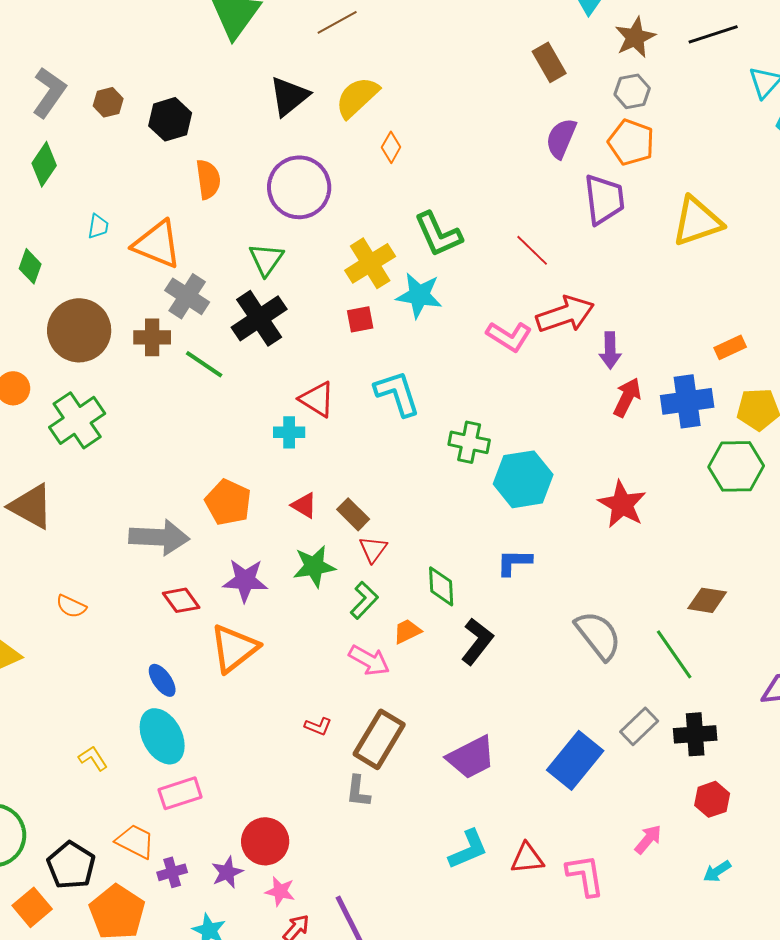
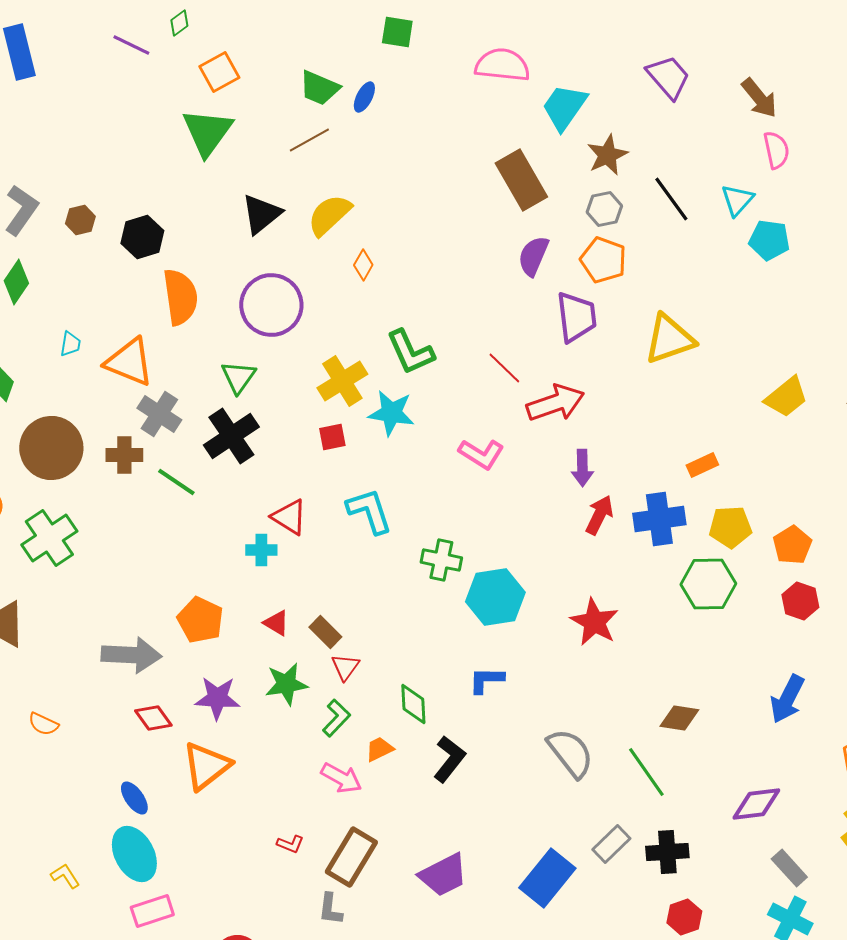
black line: (713, 34) -> (671, 199), moved, turned 72
brown rectangle: (549, 62) -> (521, 180), size x1.5
orange semicircle: (208, 179) -> (180, 297), size x1.4
red arrow: (565, 314) -> (555, 403), moved

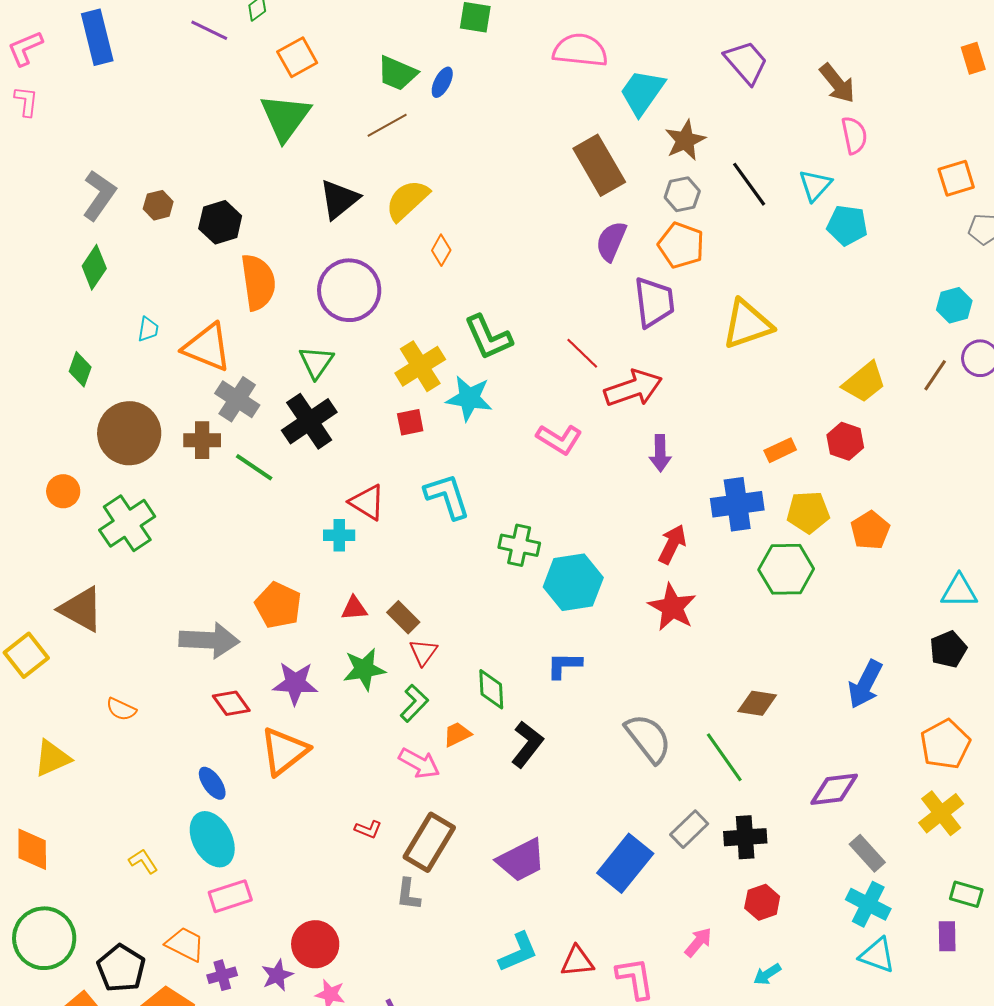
red arrow: (599, 515) -> (672, 544), moved
red hexagon: (800, 601) -> (845, 441), moved
red triangle: (276, 623) -> (354, 608), turned -36

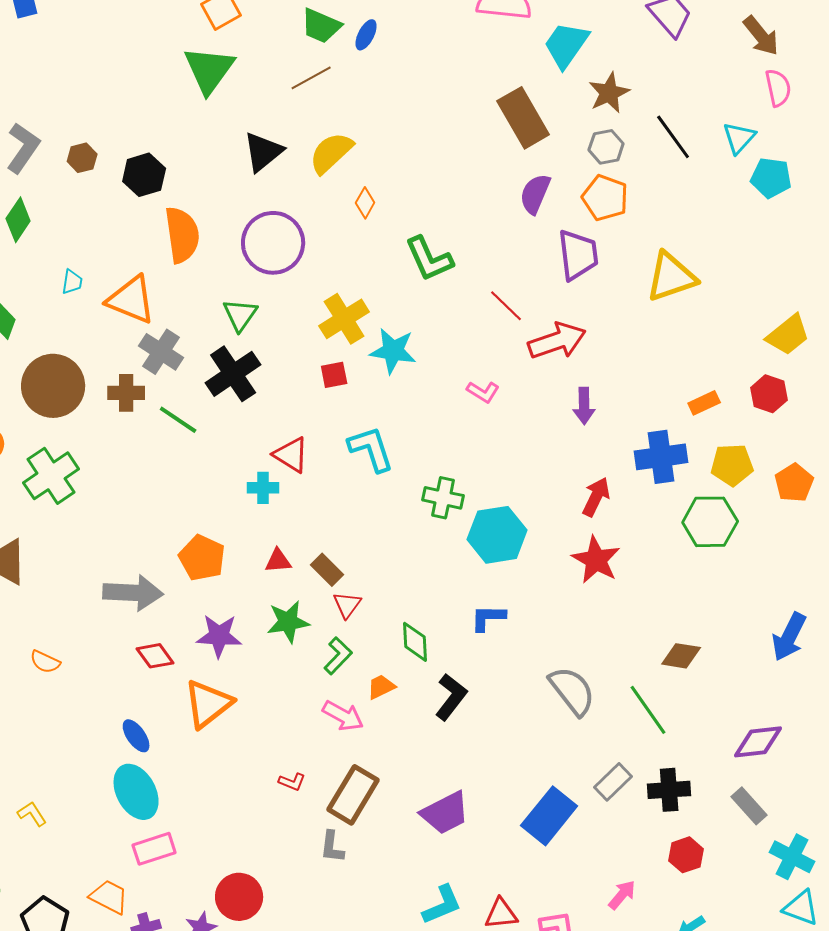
green L-shape: (488, 337) -> (429, 259), moved
pink L-shape: (559, 439) -> (483, 392), size x0.7
gray rectangle: (867, 853) -> (749, 806), moved
yellow L-shape: (143, 861) -> (32, 814), moved

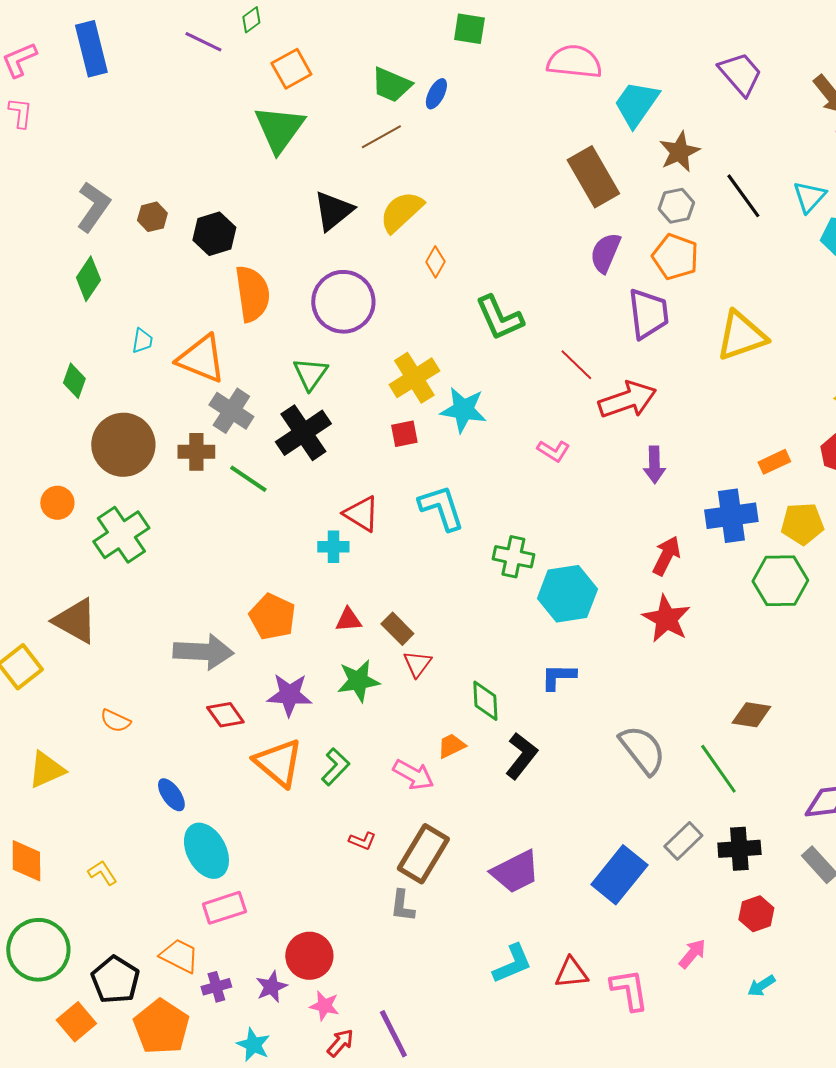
green L-shape: (338, 656) -> (335, 767), moved
orange triangle: (208, 704) -> (278, 763), turned -42
blue ellipse: (136, 736) -> (171, 795), moved

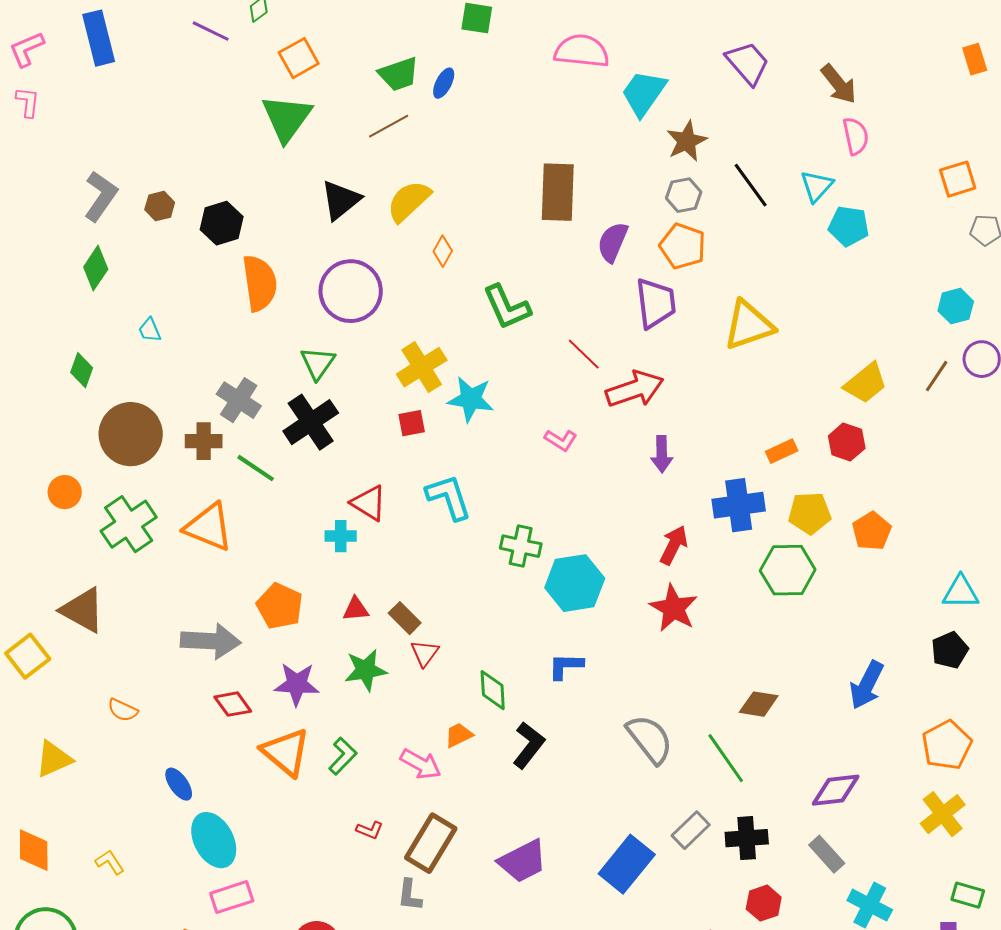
green trapezoid: (391, 85) -> (399, 74), turned -42
brown rectangle: (593, 177) -> (558, 192), moved, turned 32
cyan trapezoid: (142, 341) -> (150, 330), turned 148
orange triangle: (201, 359) -> (209, 527), moved

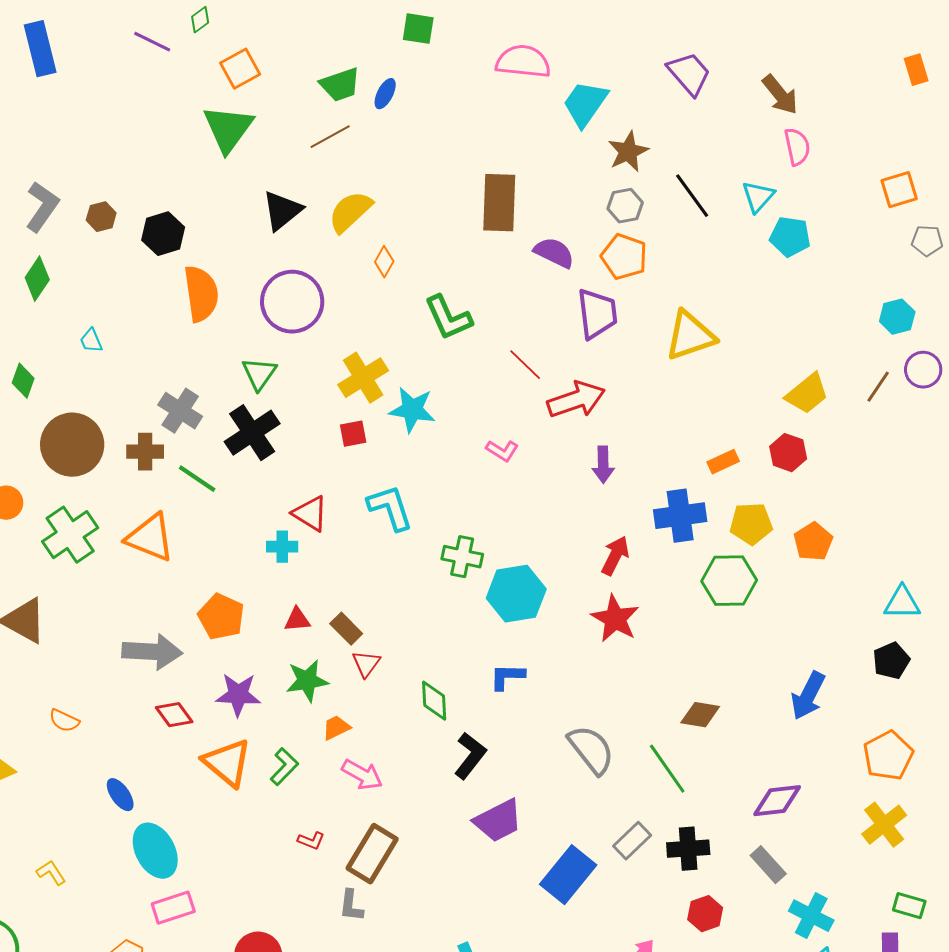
purple semicircle: (613, 242) -> (554, 253), turned 93
orange trapezoid: (459, 735) -> (336, 728), moved
purple trapezoid: (523, 861) -> (498, 821), moved

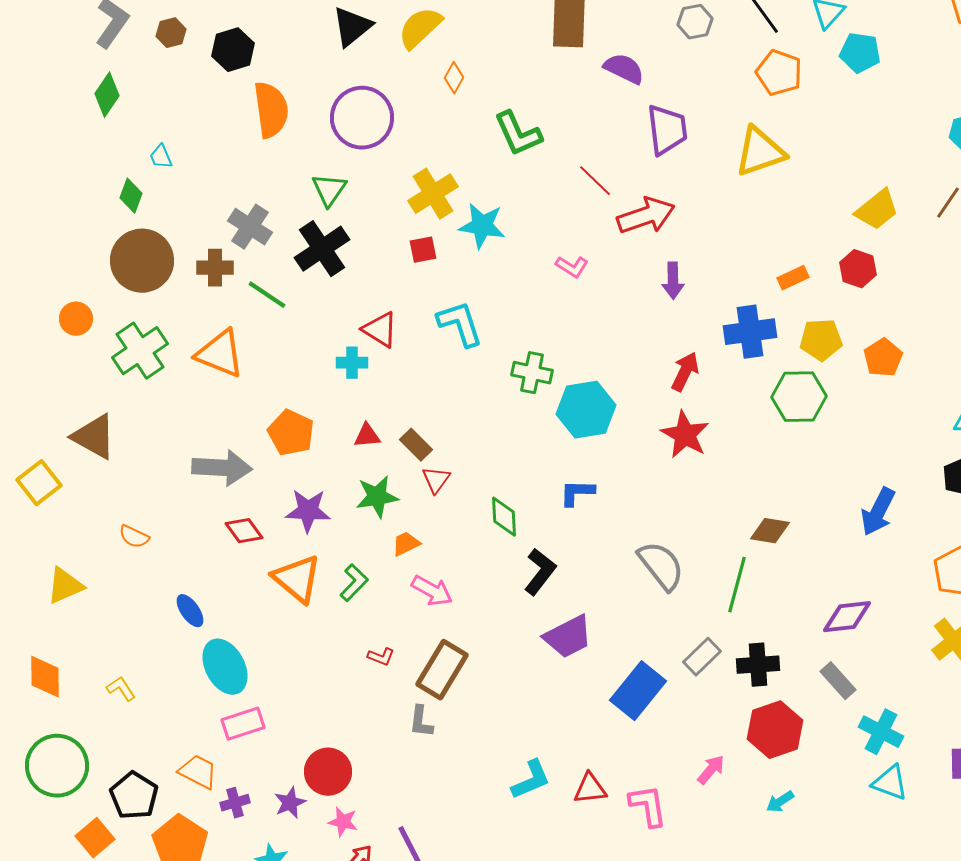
orange pentagon: (624, 257) -> (779, 73), moved
green diamond: (23, 381) -> (131, 196), moved
green line: (667, 769) -> (737, 585), turned 50
red hexagon: (705, 914) -> (775, 730), size x1.6

